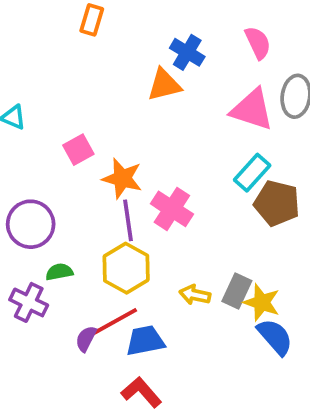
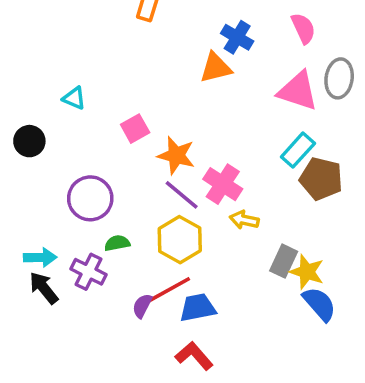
purple line: (128, 220) -> (182, 195), turned -42
yellow arrow: (195, 295) -> (244, 220), moved

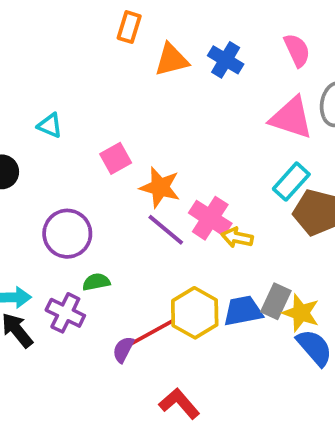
orange triangle: (216, 68) -> (172, 60), moved
yellow arrow: (244, 220) -> (237, 238), moved
yellow hexagon: (180, 240) -> (195, 313), moved
blue trapezoid: (198, 308) -> (243, 311), moved

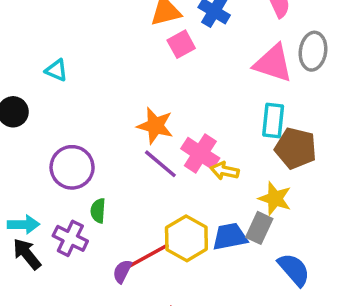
pink square: (116, 158) -> (181, 44), moved
cyan rectangle: (291, 182) -> (273, 120), turned -36
green semicircle: (96, 282) -> (98, 211), turned -75
yellow star: (301, 313) -> (275, 199), moved

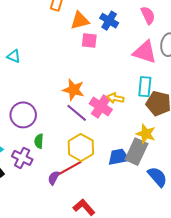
pink square: (181, 44) -> (89, 40), turned 35
yellow arrow: (225, 171) -> (115, 98), moved
gray rectangle: (259, 228) -> (136, 152), size x1.4
yellow hexagon: (186, 238) -> (81, 147), moved

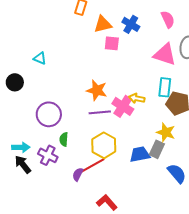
purple line: (77, 113) -> (100, 112), turned -45
gray rectangle: (136, 152) -> (157, 149), size x0.7

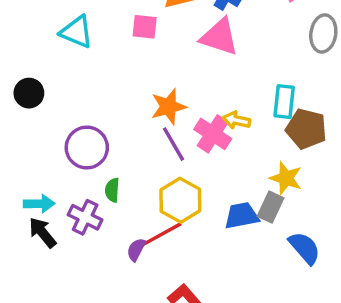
pink square: (112, 43) -> (145, 27), moved
pink triangle: (165, 54) -> (220, 37), moved
cyan triangle: (40, 58) -> (77, 32), moved, size x1.5
orange star: (97, 90) -> (168, 107), turned -30
purple line: (100, 112) -> (174, 144), turned 65

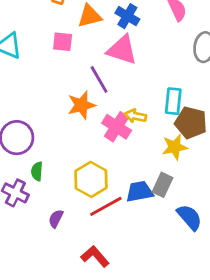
purple line: (174, 144) -> (99, 80), moved
yellow star: (286, 178) -> (175, 147), moved, turned -30
red line: (162, 234) -> (106, 206), moved

